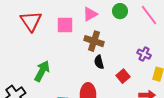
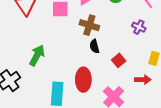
purple cross: (144, 54) -> (139, 27), moved

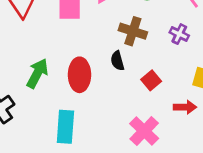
brown cross: (89, 25) -> (133, 31), moved
red ellipse: (83, 80) -> (79, 75), moved

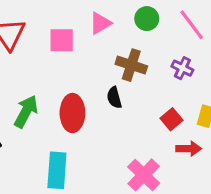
red square: (151, 80) -> (172, 119), moved

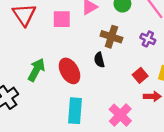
red ellipse: (72, 113) -> (69, 71), turned -30
cyan rectangle: (57, 170) -> (75, 111), moved

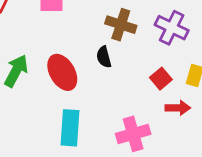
purple cross: (148, 39) -> (172, 28), size x1.5
pink cross: (120, 115) -> (133, 134), turned 30

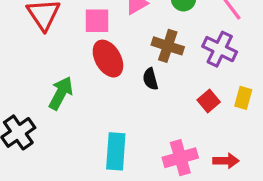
red ellipse: (62, 72) -> (108, 59), moved
red arrow: (178, 108) -> (226, 161), moved

